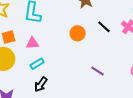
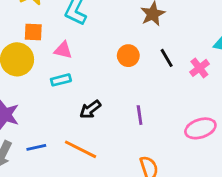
purple line: (98, 71) -> (140, 115), turned 32
black arrow: (41, 84) -> (90, 109), moved

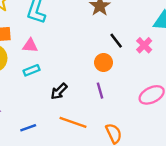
orange circle: (128, 56) -> (104, 62), moved
blue line: (36, 147) -> (28, 128), moved
orange line: (80, 149) -> (73, 122), moved

